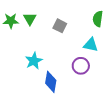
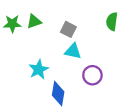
green triangle: (30, 19) -> (34, 21), turned 40
cyan triangle: (91, 45) -> (73, 51), moved

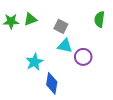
purple circle: (92, 75) -> (83, 57), moved

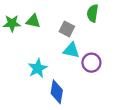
green triangle: (30, 19) -> (33, 21), turned 32
green semicircle: (99, 19) -> (93, 13), moved

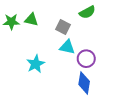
green semicircle: (93, 13) -> (87, 12), turned -126
blue diamond: (57, 92) -> (84, 83), moved

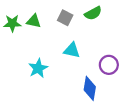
gray square: (63, 27) -> (65, 18), moved
purple circle: (86, 59) -> (109, 65), moved

